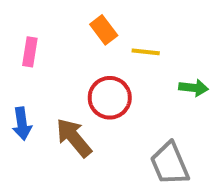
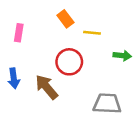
gray trapezoid: (170, 164) -> (107, 104), turned 116

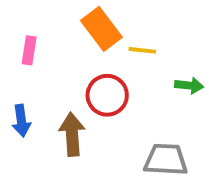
orange rectangle: (65, 19) -> (101, 29), size x1.5
brown arrow: (47, 87) -> (72, 134), turned 36

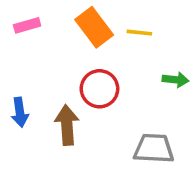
pink rectangle: (29, 50) -> (27, 25), moved, turned 65
yellow line: (142, 50) -> (139, 33), moved

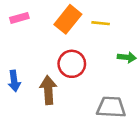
orange rectangle: (94, 27) -> (68, 19), turned 76

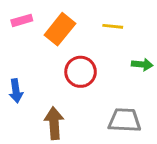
orange rectangle: (68, 19) -> (60, 29), moved
brown arrow: (48, 90) -> (54, 123), moved

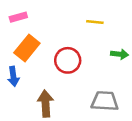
orange rectangle: (60, 29) -> (27, 48), moved

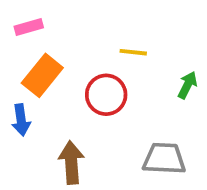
yellow line: (95, 22) -> (133, 52), moved
green arrow: (120, 54) -> (187, 85), turned -70

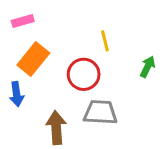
yellow line: (133, 52) -> (105, 41), turned 70
gray trapezoid: (164, 159) -> (100, 112), moved

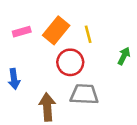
pink rectangle: (23, 21) -> (22, 32), moved
orange rectangle: (33, 59) -> (56, 30), moved

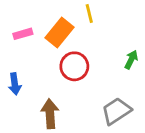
yellow line: (88, 34) -> (89, 14), moved
gray trapezoid: (84, 94) -> (116, 111), moved, turned -36

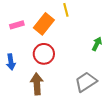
red circle: (74, 66) -> (44, 54), moved

